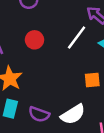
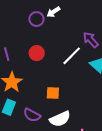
orange square: (92, 80) -> (53, 93), moved

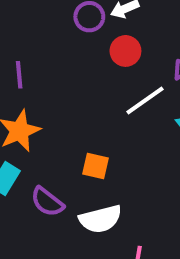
red circle: (37, 53) -> (125, 51), moved

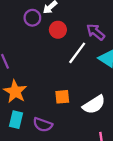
white semicircle: (100, 219) -> (94, 105), moved

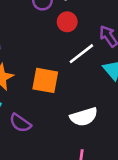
orange square: (62, 97) -> (45, 80), moved, size x1.5

